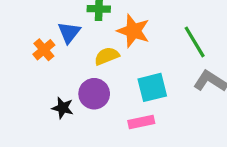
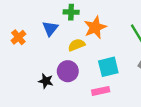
orange star: (133, 31) -> (95, 27), turned 30
orange cross: (44, 50) -> (18, 37), moved

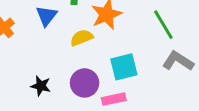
purple circle: (68, 71) -> (85, 83), moved

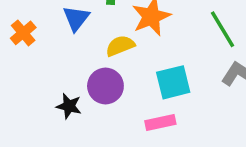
purple circle: (85, 83) -> (105, 86), moved

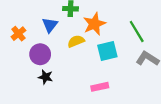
cyan square: (173, 82) -> (107, 51), moved
purple circle: (105, 86) -> (40, 54), moved

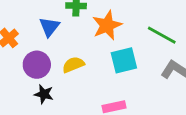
green line: (137, 31) -> (162, 35), turned -30
yellow semicircle: (76, 41) -> (73, 65), moved

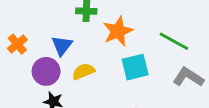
blue triangle: (49, 27) -> (62, 46), moved

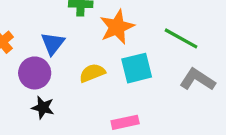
yellow semicircle: (83, 71) -> (92, 73), moved

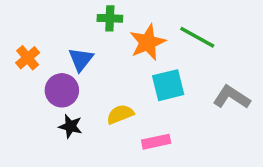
green line: (181, 38) -> (197, 37), moved
yellow semicircle: (92, 73) -> (120, 114), moved

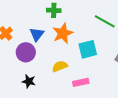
orange star: (148, 42) -> (63, 33), moved
black star: (70, 126) -> (29, 81), moved

